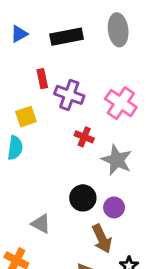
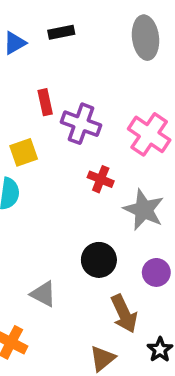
black rectangle: (67, 37) -> (61, 32), moved, size x0.6
purple circle: (114, 207) -> (156, 272), moved

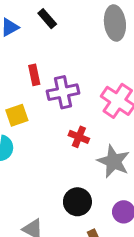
black rectangle: (61, 32) -> (47, 19), turned 60
purple cross: (81, 124) -> (63, 92), turned -32

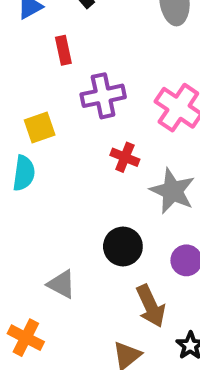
red rectangle: (34, 75) -> (63, 50), moved

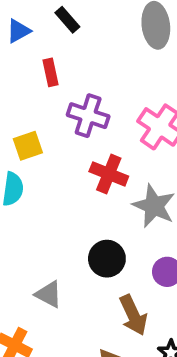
purple cross: (103, 96) -> (88, 116), turned 30
red cross: (125, 157) -> (109, 174), size x1.4

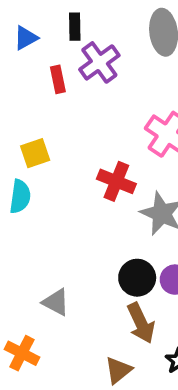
black rectangle: (67, 20) -> (75, 27), turned 40
purple cross: (88, 116) -> (99, 62), moved, turned 36
black circle: (107, 259) -> (137, 278), moved

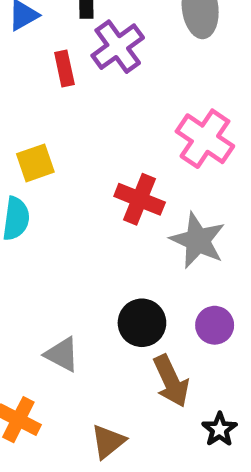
black circle: (137, 278) -> (142, 323), moved
brown triangle: (118, 370) -> (108, 442), moved

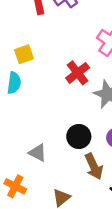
red cross: (140, 199) -> (78, 73), turned 30

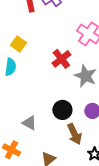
yellow square: (24, 54) -> (18, 44), turned -35

